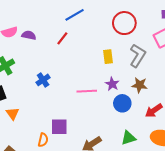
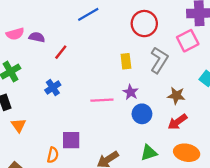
red line: (62, 38) -> (61, 52), moved
brown star: (140, 85) -> (176, 96), moved

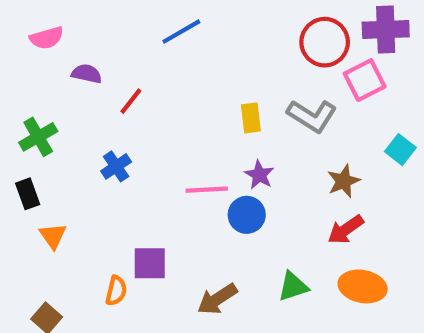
red circle: (144, 24) -> (325, 42), moved
pink semicircle: (15, 34) -> (47, 38), moved
gray L-shape: (159, 60) -> (312, 116), turned 90
brown star: (176, 96) -> (344, 181), turned -30
blue circle: (142, 114) -> (247, 215), moved

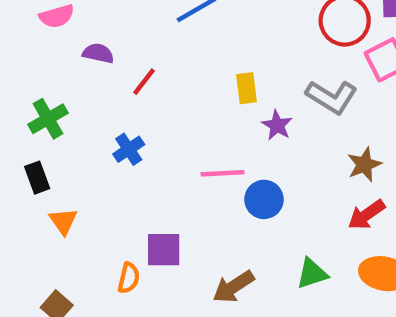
yellow rectangle: (251, 118) -> (247, 88), moved
purple star: (259, 175) -> (277, 125), moved

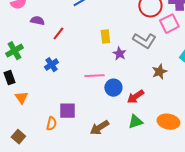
red arrow: (366, 215) -> (135, 97), moved

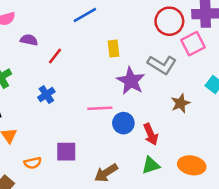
yellow rectangle: (105, 37) -> (113, 49), moved
purple star: (119, 54) -> (131, 81), size x1.6
red arrow: (135, 97) -> (151, 134), turned -78
orange semicircle: (51, 124) -> (33, 163), moved, turned 64

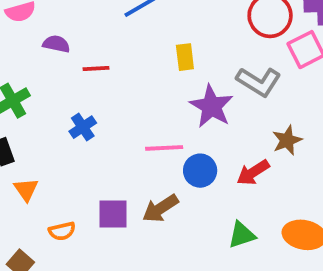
red line: (55, 56) -> (96, 68), turned 49
red arrow: (151, 134) -> (253, 172), moved, turned 80
brown arrow: (106, 173) -> (160, 208), moved

